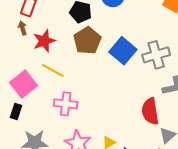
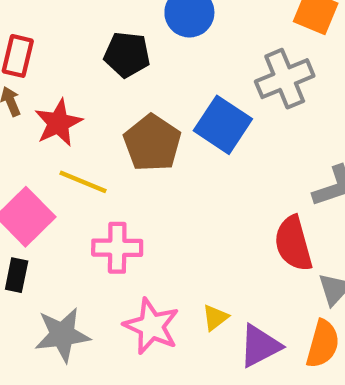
brown pentagon: (87, 41) -> (152, 143), moved
gray cross: (156, 55) -> (285, 79), moved

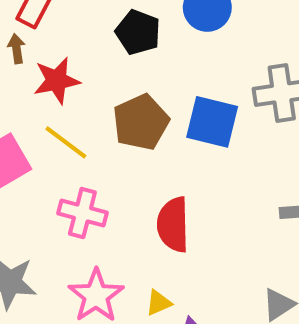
blue square: (223, 125) -> (212, 122), turned -34
red semicircle: (293, 244) -> (173, 225), moved

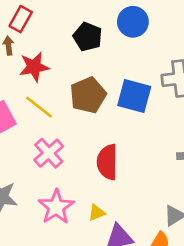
pink cross: (82, 213) -> (49, 153), turned 32

